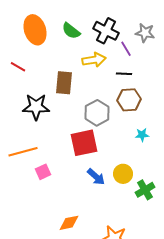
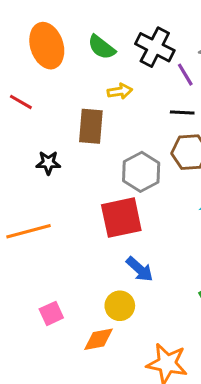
yellow arrow: (94, 60) -> (120, 91), moved, size x0.7
black star: (36, 107) -> (48, 163), size x0.6
pink square: (43, 172) -> (51, 313), moved
yellow circle: (123, 174) -> (120, 306), moved

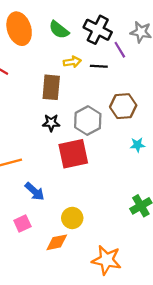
black line: (182, 113) -> (99, 66), moved
black star: (48, 163) -> (51, 123), moved
blue arrow: (140, 269) -> (35, 191), moved

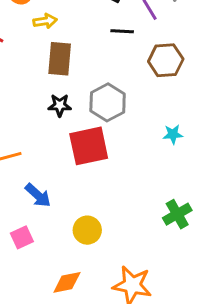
yellow arrow: (72, 62) -> (45, 21), moved
brown hexagon: (123, 106) -> (166, 60), moved
orange diamond: (57, 242) -> (67, 282), moved

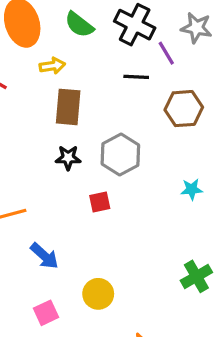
red square: (89, 146) -> (100, 202), size x0.5
pink square: (22, 237) -> (46, 313), moved

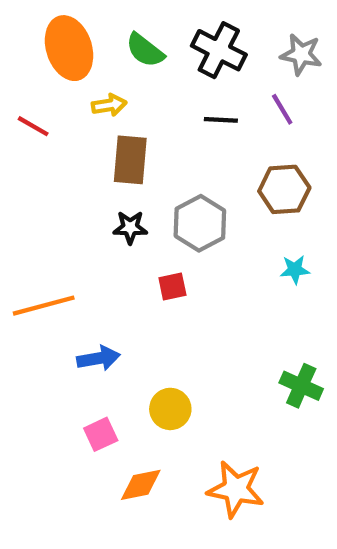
purple line: (166, 53) -> (282, 109), moved
brown hexagon: (184, 109) -> (284, 189), moved
blue arrow: (44, 256) -> (99, 358), turned -52
green cross: (196, 276) -> (301, 386), turned -36

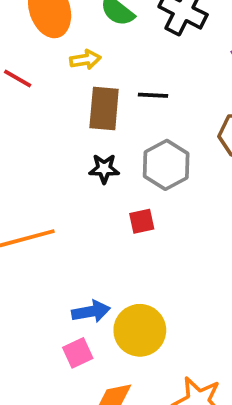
black line: (221, 120) -> (153, 95), moved
blue arrow: (99, 358) -> (91, 312), moved
yellow circle: (170, 409) -> (140, 330), size x1.4

